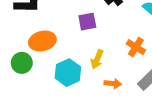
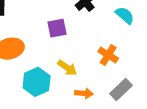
yellow arrow: (97, 59) -> (67, 68), turned -78

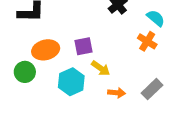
purple square: (57, 28) -> (84, 46), moved
orange cross: (108, 55) -> (147, 41), moved

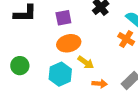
purple square: (84, 46) -> (63, 18), moved
orange ellipse: (46, 50) -> (69, 43), moved

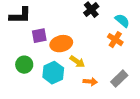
purple square: (63, 18) -> (39, 36), moved
green circle: (20, 66) -> (24, 65), moved

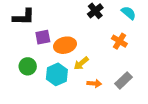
cyan semicircle: (122, 21) -> (129, 13), moved
yellow arrow: (77, 62) -> (81, 63), turned 105

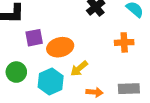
orange cross: (119, 41) -> (124, 42), turned -35
gray rectangle: (123, 80) -> (129, 89), turned 42

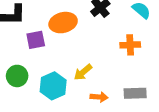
orange ellipse: (60, 47) -> (63, 23), moved

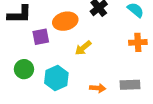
orange cross: (130, 45) -> (138, 42), moved
yellow arrow: (83, 72) -> (83, 48), moved

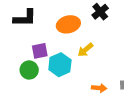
purple square: (41, 37) -> (40, 51), moved
cyan hexagon: (56, 78) -> (60, 65), moved

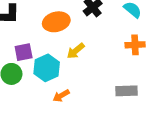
orange arrow: (99, 88) -> (61, 96), moved, turned 144

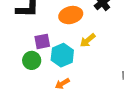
orange arrow: (61, 96) -> (62, 84), moved

